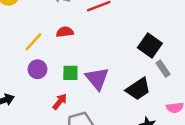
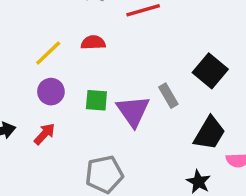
gray rectangle: (163, 69) -> (168, 96), moved
black trapezoid: (138, 89) -> (209, 133), moved, turned -30
red arrow: (60, 102) -> (44, 134), moved

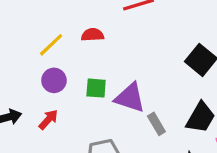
gray rectangle: (168, 96) -> (156, 124), moved
purple triangle: (133, 111) -> (130, 98), turned -36

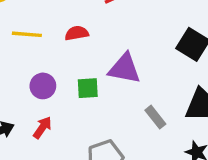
yellow line: (51, 45) -> (27, 34), moved, turned 56
purple triangle: (130, 98) -> (124, 69), moved

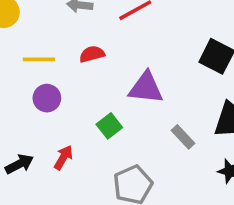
purple circle: (43, 86) -> (47, 98), moved
green square: (88, 88) -> (109, 126), moved, turned -30

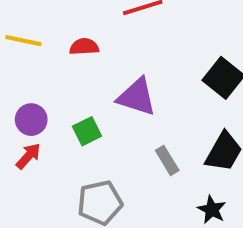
purple circle: (47, 98) -> (31, 120), moved

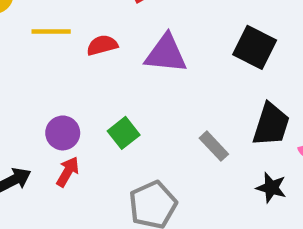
yellow line: (23, 41) -> (51, 31), moved
purple triangle: (137, 97) -> (166, 54), moved

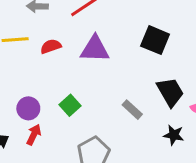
black trapezoid: (271, 125) -> (170, 92), turned -44

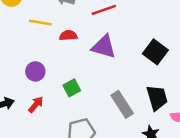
purple circle: (28, 108) -> (35, 71), moved
gray rectangle: (132, 110) -> (122, 104), size x1.5

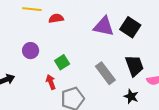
purple triangle: (104, 47) -> (104, 26), moved
red arrow: (36, 104) -> (51, 82), moved, turned -56

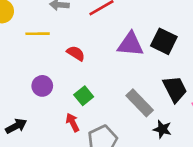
red semicircle: (56, 18) -> (76, 53), moved, turned 48
black star: (131, 96) -> (162, 129), moved

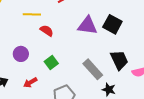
yellow line: (38, 34) -> (32, 14), moved
red arrow: (73, 122) -> (30, 83), moved, turned -96

